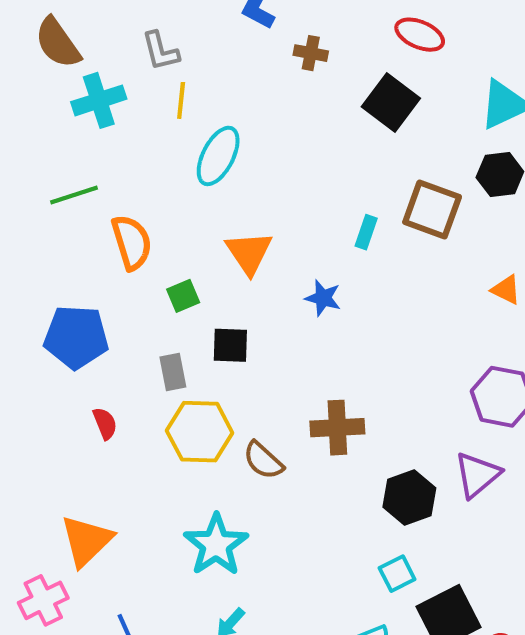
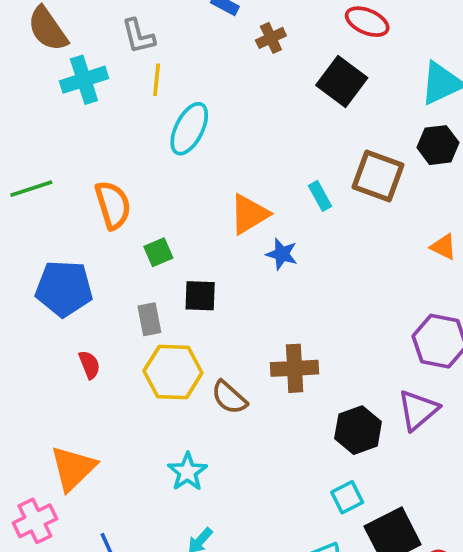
brown cross: (311, 53) -> (271, 38), turned -36
green line: (74, 195) -> (31, 189), moved
cyan rectangle: (366, 232) -> (320, 196), turned -48
orange triangle: (249, 253) -> (249, 214), moved, turned 33
cyan star: (216, 545) -> (187, 472), size x0.7

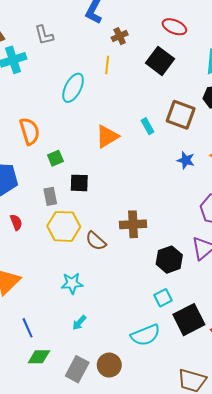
yellow line: (157, 80) -> (107, 65), moved
blue star: (282, 254) -> (186, 160), moved
cyan star: (187, 472) -> (72, 283), turned 30

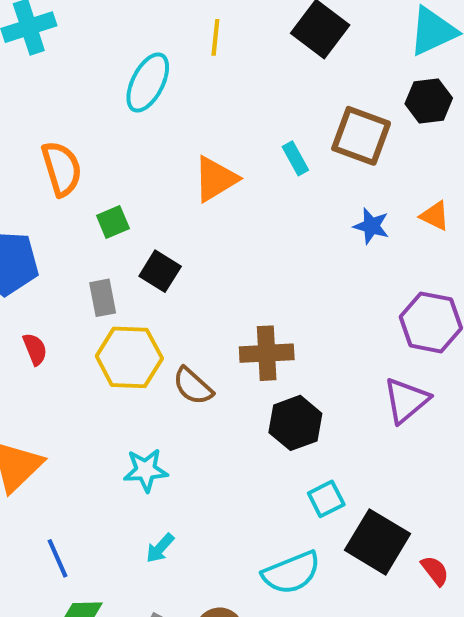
black square: (79, 183) -> (160, 271), turned 30
black hexagon: (169, 260) -> (295, 423), moved
black square: (189, 320) -> (377, 542), turned -32

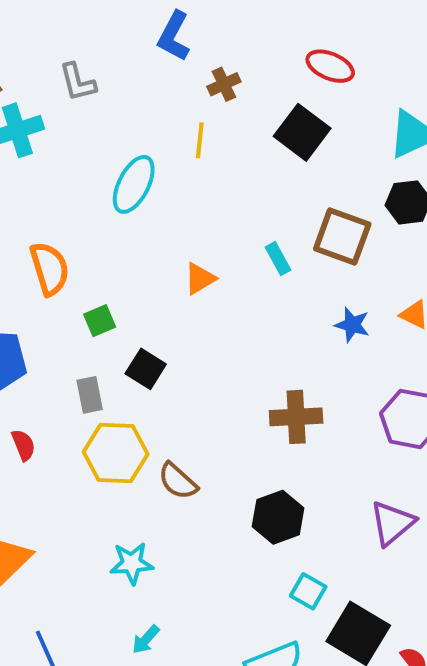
orange triangle: (215, 179) -> (200, 279), size x0.7
brown cross: (267, 353) -> (296, 417), moved
purple triangle: (406, 400) -> (392, 523), moved
cyan square: (326, 499) -> (308, 591), turned -33

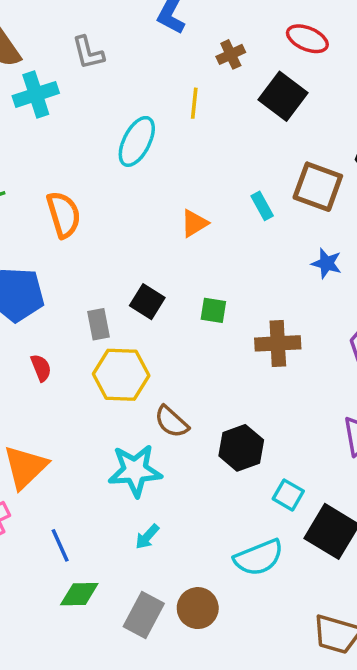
brown cross: (224, 84) -> (231, 54), moved
green square: (100, 321) -> (213, 310), moved, turned 32
brown semicircle: (178, 481) -> (172, 422), moved
black hexagon: (278, 517) -> (241, 448), moved
cyan star: (132, 563) -> (135, 471), size x1.4

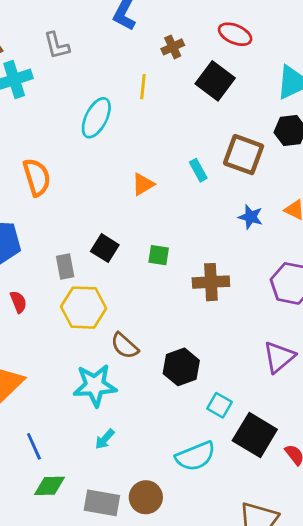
gray rectangle: (144, 615) -> (102, 503), turned 72

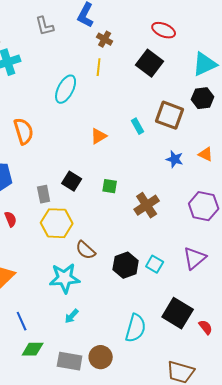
gray L-shape: (57, 46) -> (45, 26), moved
brown cross: (173, 47) -> (105, 39), moved, turned -35
brown cross: (211, 282) -> (147, 205), turned -30
cyan square: (219, 405) -> (155, 264), moved
cyan semicircle: (195, 456) -> (136, 328), turned -52

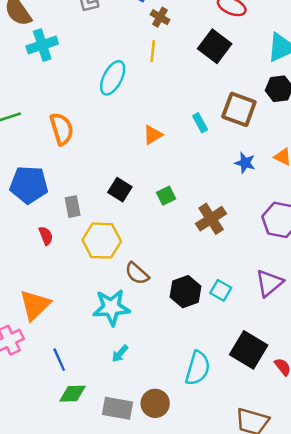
green square: (110, 186) -> (166, 196), turned -35
gray rectangle: (44, 194) -> (73, 207), moved

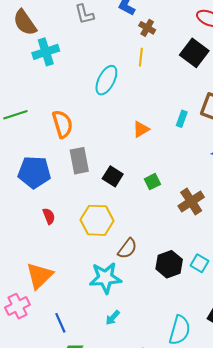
cyan rectangle: (200, 123) -> (182, 119), turned 49
gray rectangle: (73, 207) -> (79, 161), moved, size x1.4
brown semicircle: (137, 273) -> (127, 249), turned -95

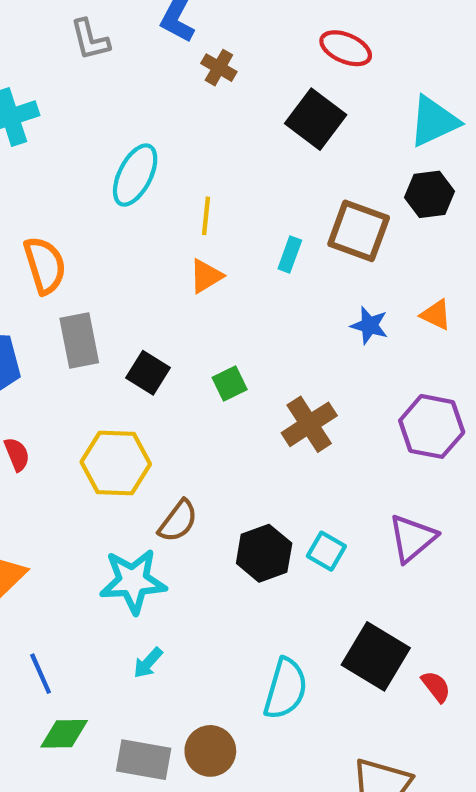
yellow line: (141, 57) -> (206, 216), moved

